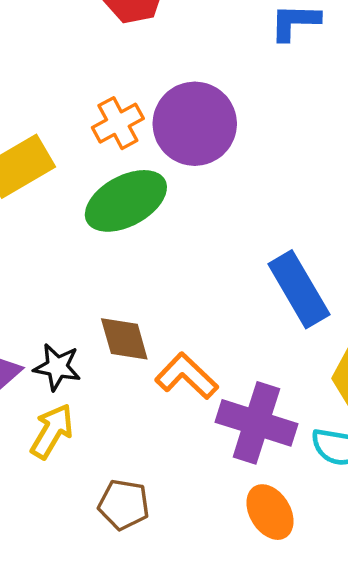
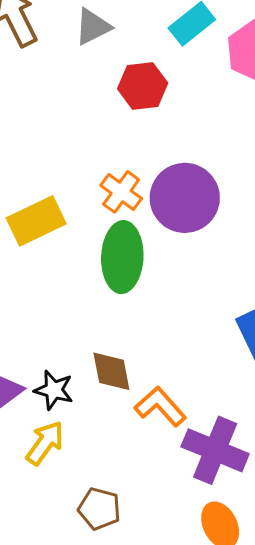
orange cross: (118, 123) -> (121, 192), turned -30
green ellipse: (126, 201) -> (122, 257), turned -64

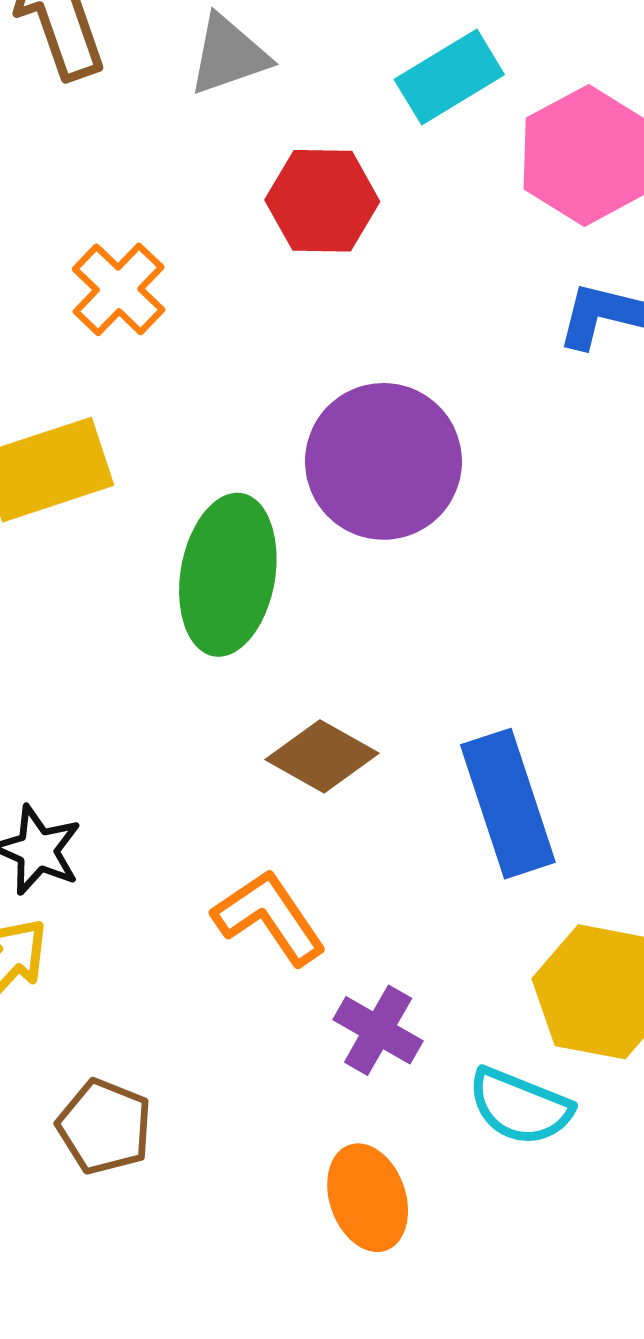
orange cross: (121, 192) -> (119, 289), moved
brown diamond: (111, 371) -> (322, 756), moved, turned -57
purple cross: (215, 450) -> (378, 1030), size x0.6

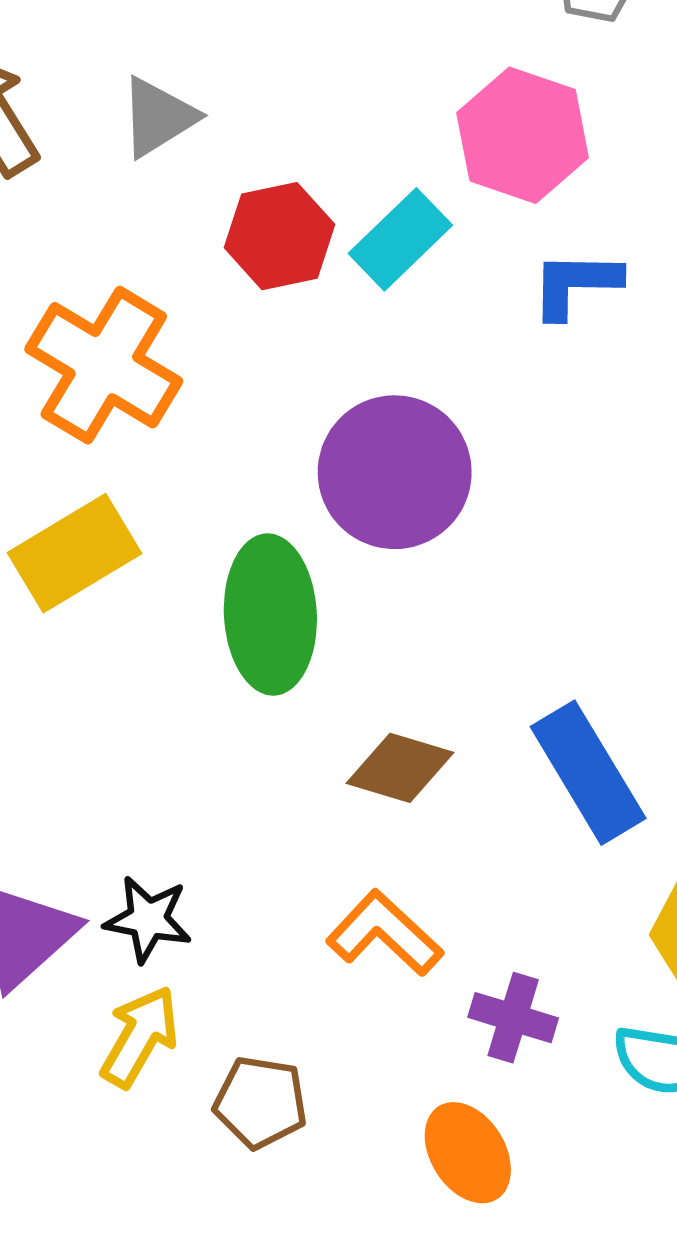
cyan rectangle: (449, 77) -> (400, 239), moved
orange cross: (119, 289) -> (104, 365), size x1.6
brown pentagon: (105, 1127) -> (261, 1102), moved
orange ellipse: (368, 1198) -> (468, 1153), moved

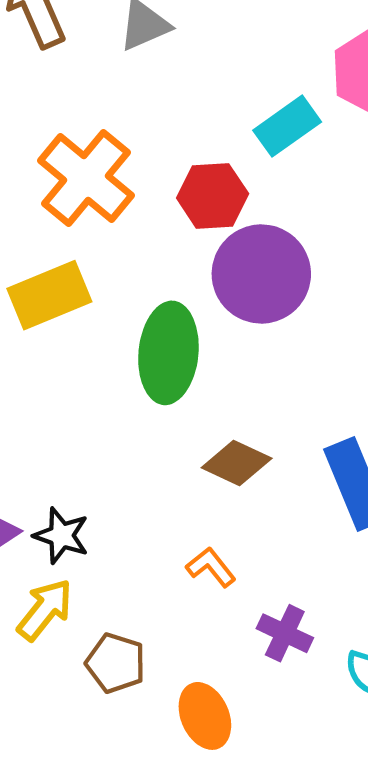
red hexagon: (279, 236) -> (213, 196), moved
orange L-shape: (385, 933) -> (211, 567), size x0.7
orange ellipse: (468, 1153) -> (205, 716), moved

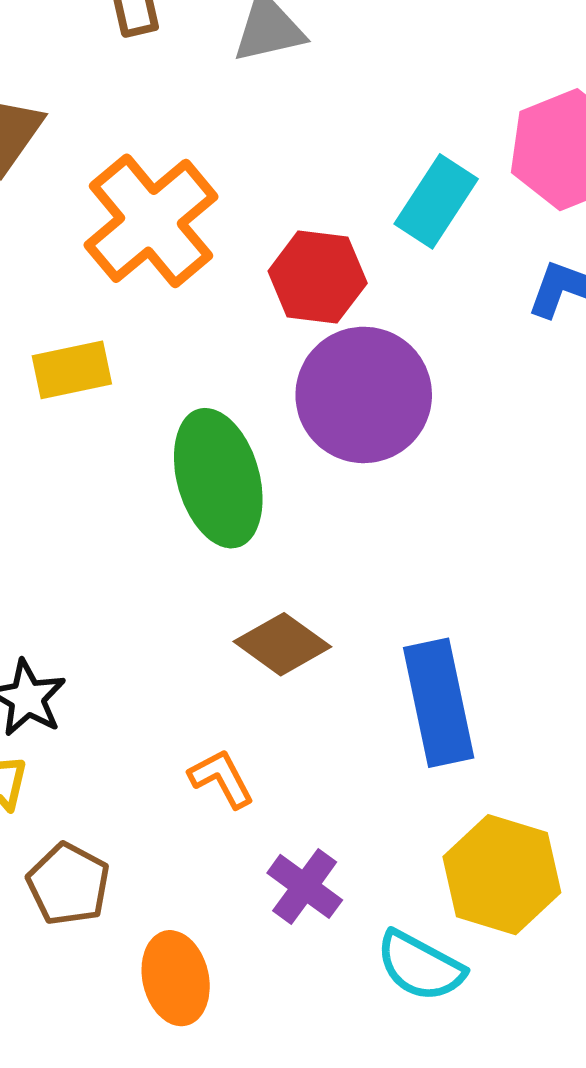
cyan rectangle: (287, 126) -> (436, 201), turned -32
yellow rectangle: (49, 295) -> (72, 370), size x0.7
green ellipse: (168, 353) -> (218, 478), turned -32

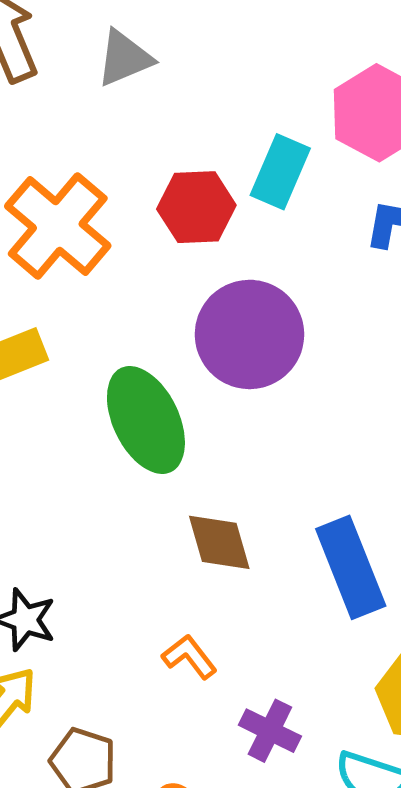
red hexagon: (318, 277) -> (196, 207), moved
brown diamond: (282, 644) -> (219, 542), turned 48

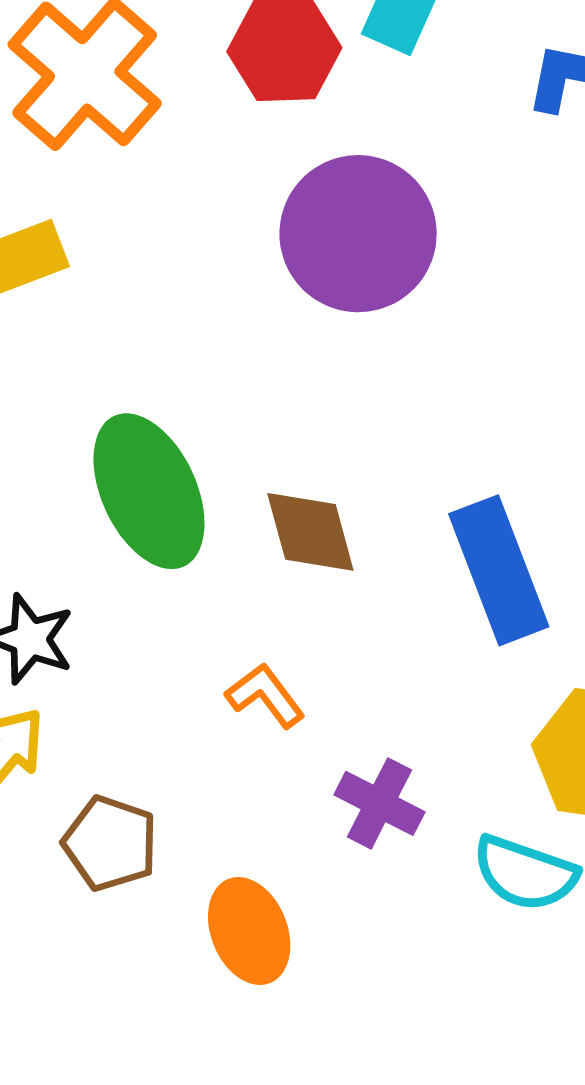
green ellipse: (146, 420) -> (149, 491), moved

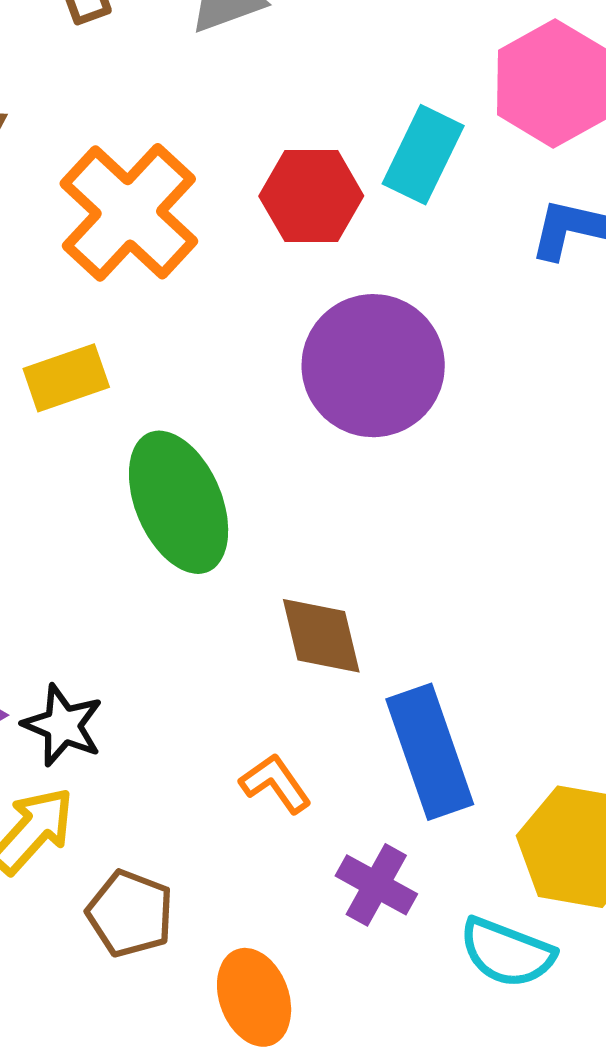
green ellipse: (149, 491) -> (179, 502), moved
blue rectangle: (499, 570) -> (430, 752), moved

